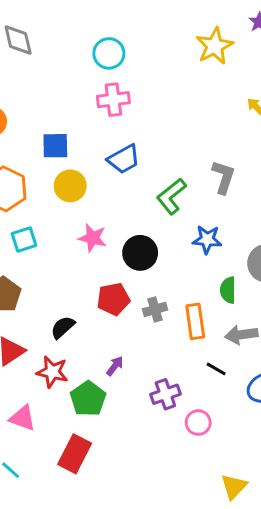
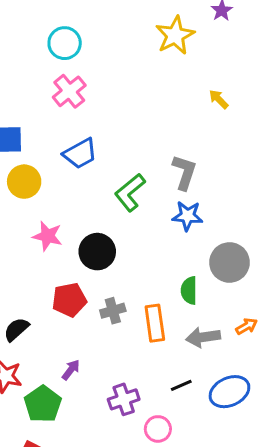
pink cross: (113, 100) -> (69, 91), turned -32
blue star: (207, 239) -> (187, 216), moved
black line: (216, 369) -> (181, 385), moved, turned -54

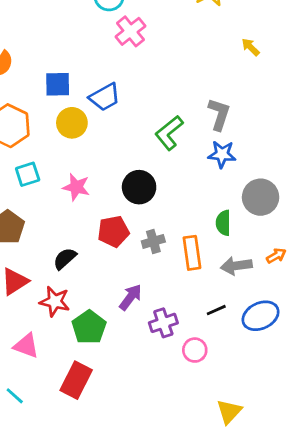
pink cross: (69, 91) -> (130, 31), moved
blue trapezoid: (80, 154) -> (105, 97), moved
pink star: (47, 236) -> (76, 187), moved
purple arrow: (71, 370) -> (130, 297), moved, size x1.4

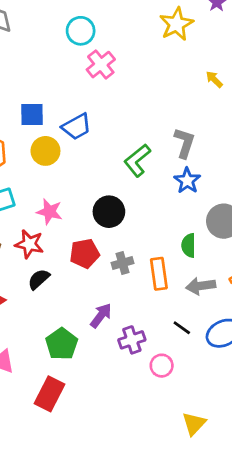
blue star: (222, 154) -> (187, 181), turned 30
red star: (55, 301) -> (29, 244), moved
black line: (216, 310) -> (182, 328), turned 60

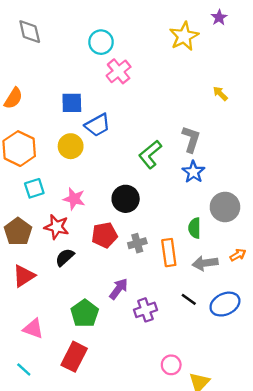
yellow arrow: (214, 79) -> (220, 94), moved
blue square: (32, 114) -> (72, 103), moved
pink circle: (162, 366) -> (171, 365), moved

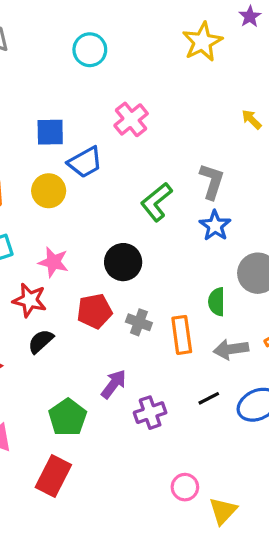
pink cross: (119, 71) -> (131, 119), moved
gray cross: (137, 243) -> (139, 322), turned 36
black line: (189, 299) -> (209, 398), turned -63

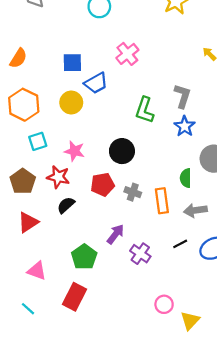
green L-shape: (156, 202) -> (145, 110), turned -32
purple cross: (150, 413) -> (140, 254), turned -36

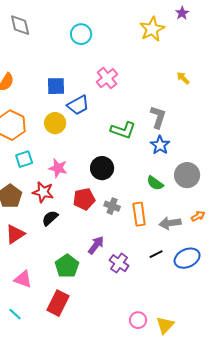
green L-shape: (145, 110) -> (123, 130), turned -90
green semicircle: (186, 178) -> (155, 183), moved, turned -54
pink circle: (164, 304) -> (138, 320), moved

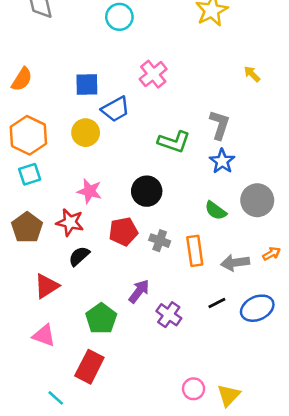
cyan square: (24, 159) -> (30, 174), moved
red triangle: (15, 234) -> (47, 286), moved
cyan line: (15, 314) -> (56, 398), moved

